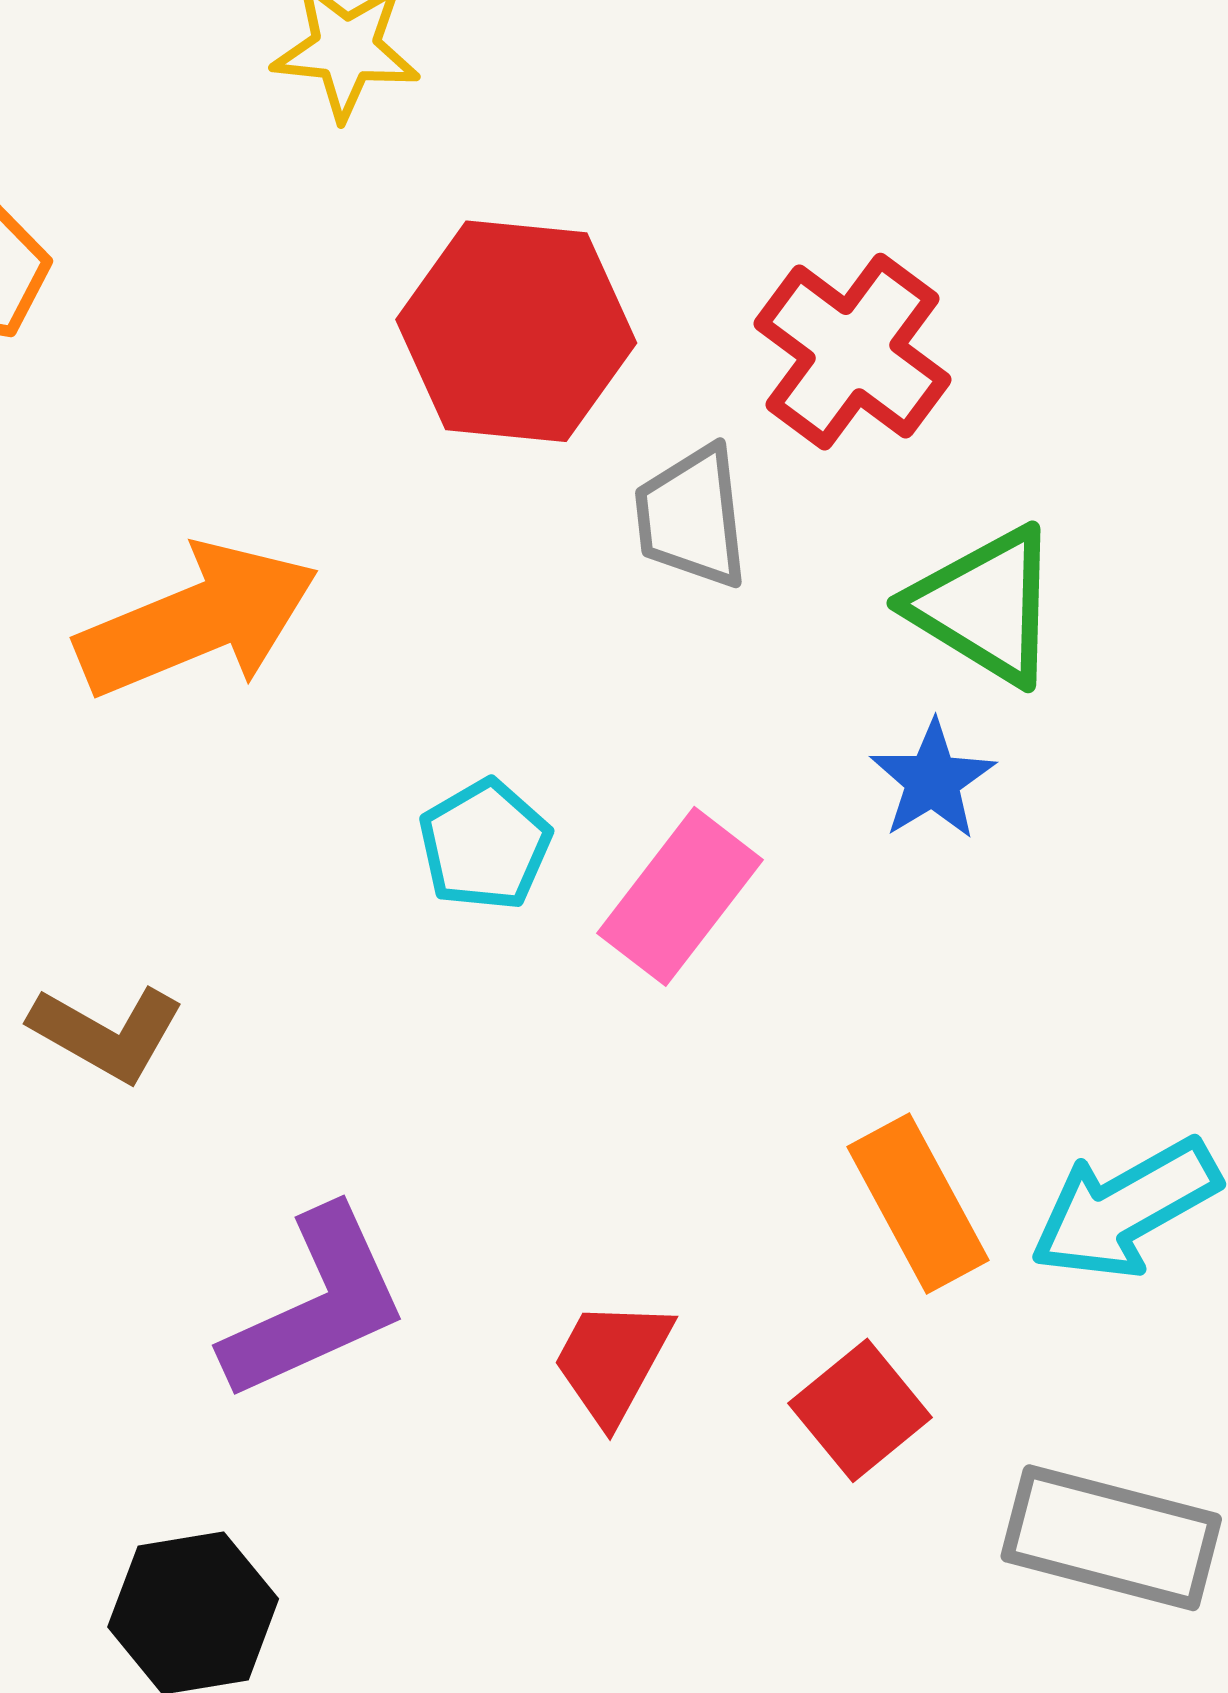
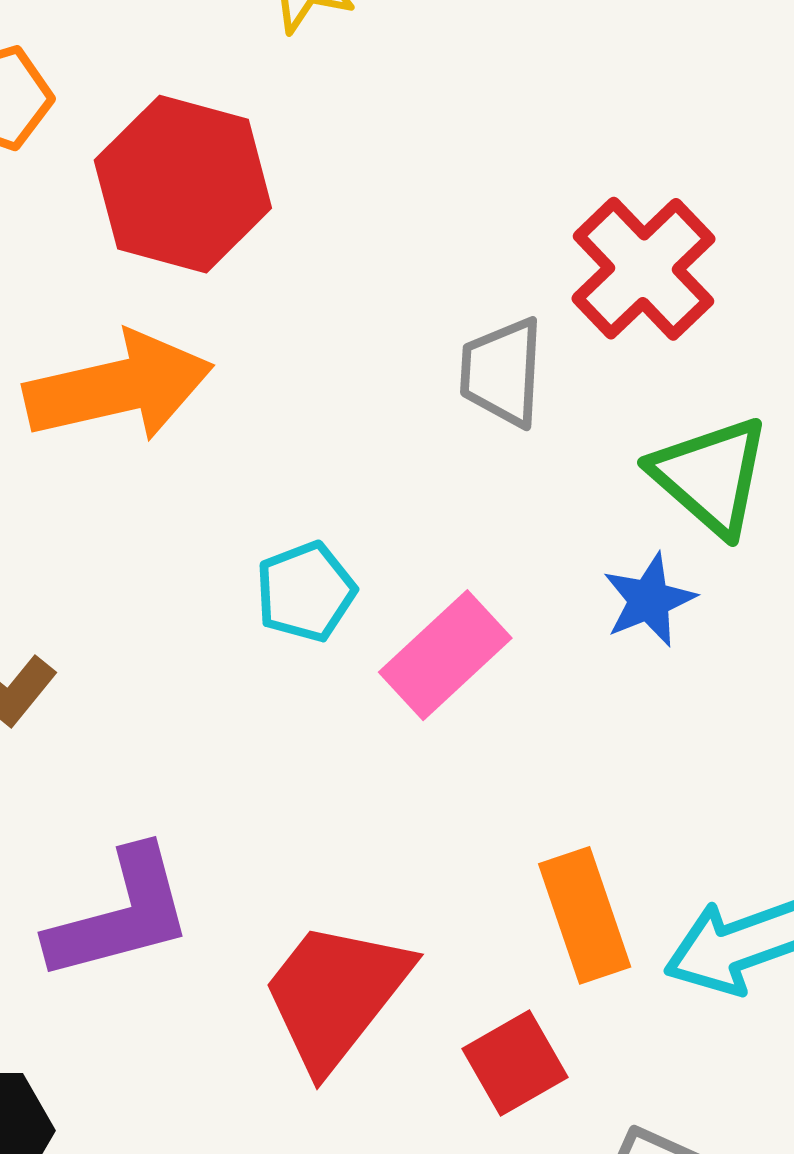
red hexagon: (516, 331) -> (183, 184), moved
red trapezoid: (612, 1361) -> (335, 995), size x1.6

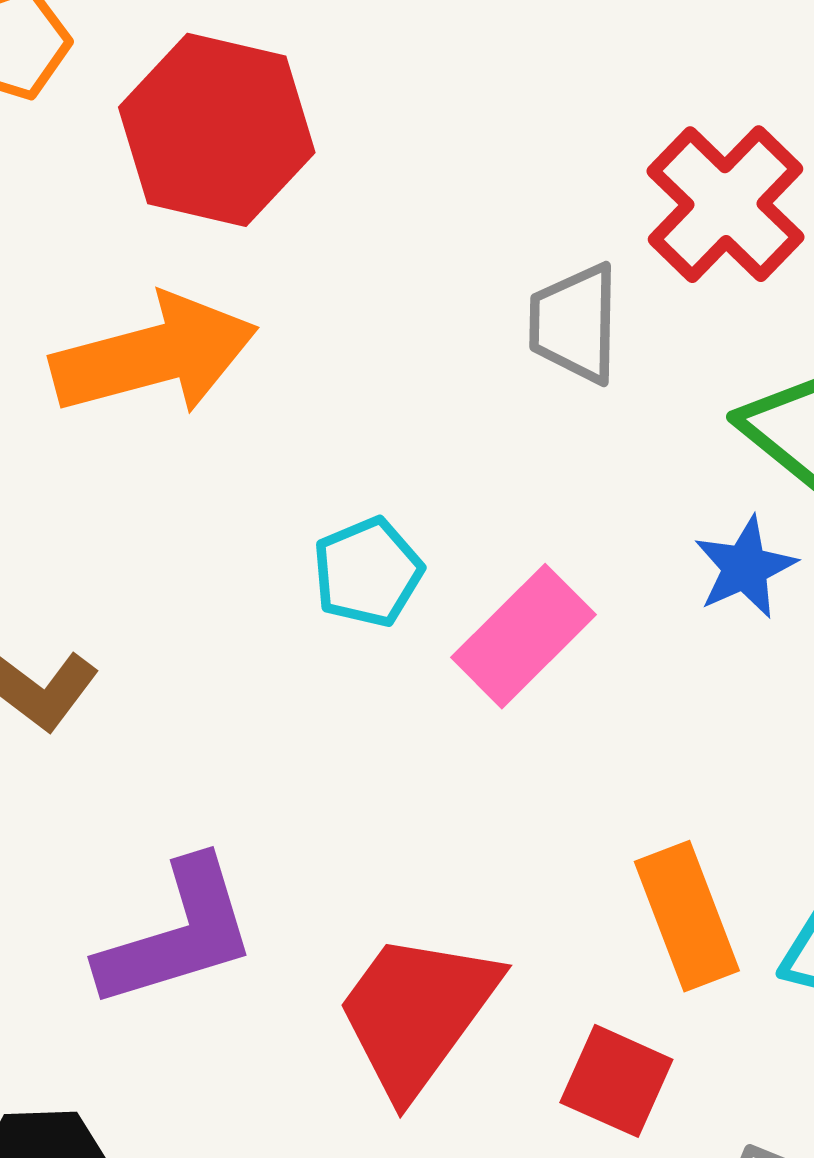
red square: (515, 1063) -> (616, 1081), turned -34

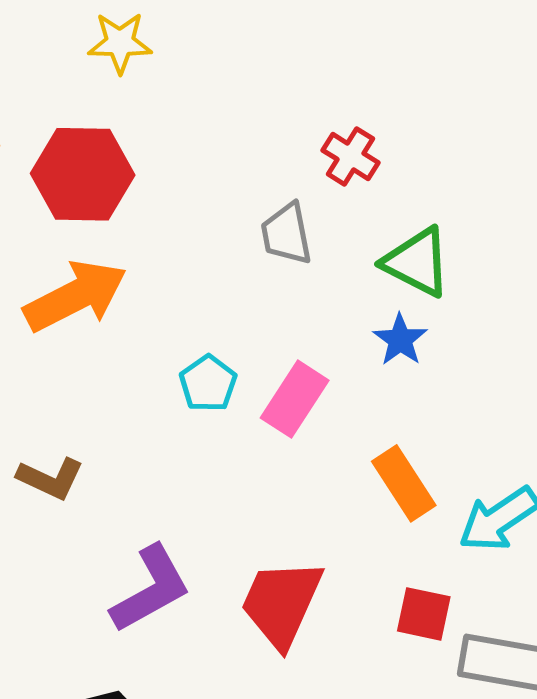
red cross: (725, 204) -> (350, 156), size x0.7
orange rectangle: (687, 916) -> (404, 483), moved
red square: (616, 1081) -> (424, 614), moved

